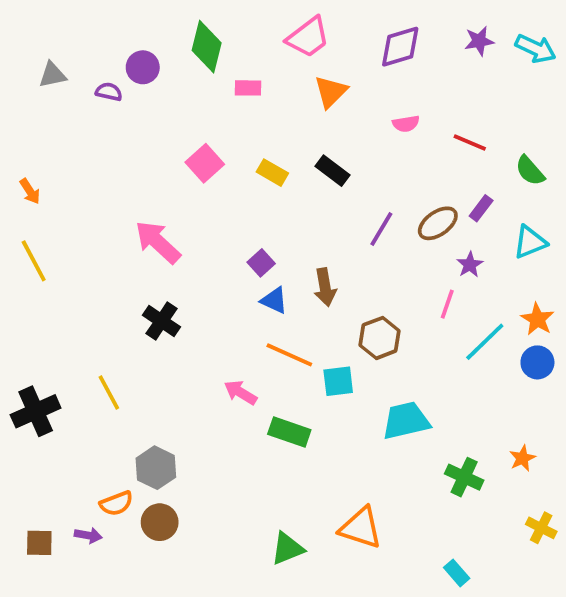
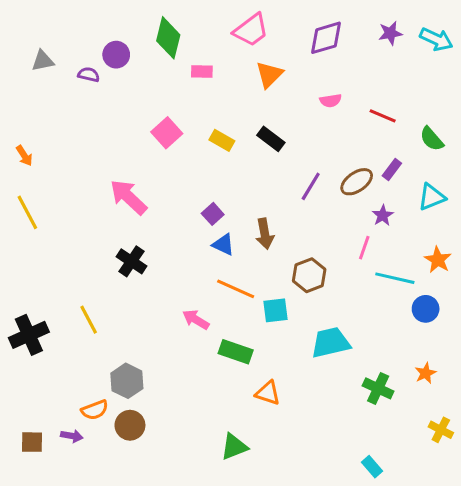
cyan line: (485, 342) -> (395, 278), turned 57
blue circle: (537, 362) -> (426, 309), moved
orange triangle: (361, 528) -> (268, 393), moved, size x0.7

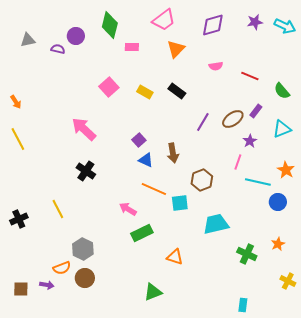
black cross: (29, 335) -> (19, 219), size x0.7
green rectangle: (236, 352) -> (142, 233), moved, turned -45
cyan rectangle: (372, 467) -> (243, 305), turned 48

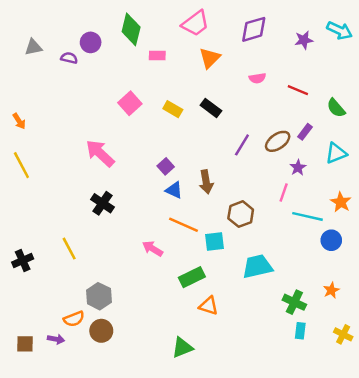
purple star: (255, 22) -> (304, 40), moved
green rectangle: (142, 233) -> (192, 277), moved
cyan rectangle: (243, 305) -> (300, 331), moved

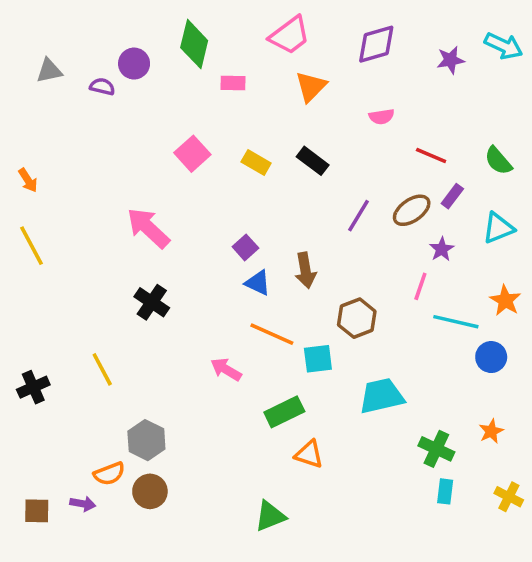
red line: (298, 90) -> (431, 155), moved

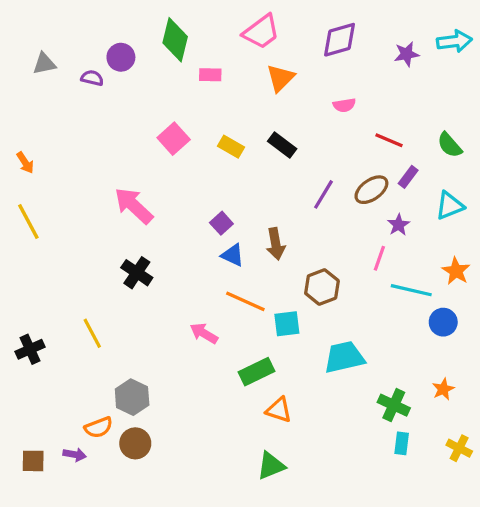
cyan arrow: (504, 46) -> (454, 41), turned -32
green triangle: (270, 516) -> (271, 466), moved

